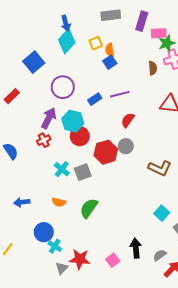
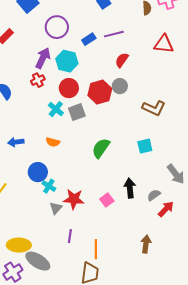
red circle: (80, 136) -> (69, 88), moved
green semicircle: (89, 208) -> (101, 148), moved
cyan square: (162, 213) -> (145, 146), moved, turned 35

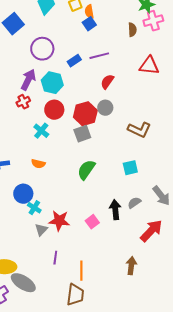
gray square: (77, 112) -> (82, 134), moved
gray semicircle: (154, 195) -> (134, 203), moved
red arrow: (166, 209) -> (151, 231), size x1.4

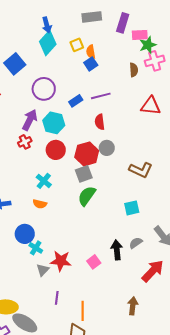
red semicircle: (107, 82) -> (100, 122), moved, turned -42
cyan cross: (41, 131) -> (44, 181), moved
green semicircle: (86, 170) -> (87, 196), moved

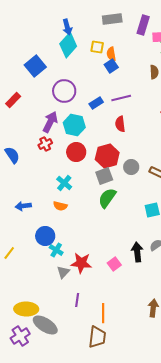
yellow square: (77, 45) -> (97, 47), turned 32
gray circle: (107, 148) -> (131, 167), moved

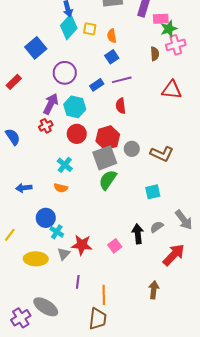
yellow square: (97, 47) -> (90, 29), moved
blue square: (111, 66) -> (112, 57), moved
gray square: (104, 176) -> (105, 158), size x1.4
yellow ellipse: (26, 309) -> (36, 259), moved

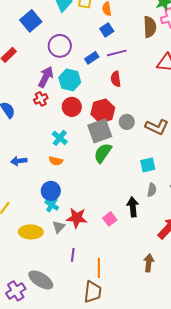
brown semicircle: (155, 54) -> (150, 27), size x1.5
blue circle: (46, 218) -> (51, 191), moved
gray semicircle: (157, 227) -> (152, 190), moved, turned 136

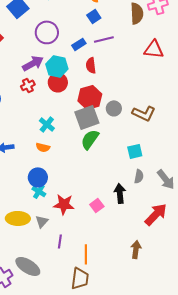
purple arrow: (46, 77) -> (33, 63), turned 35
red semicircle: (116, 79) -> (91, 65), moved
red circle: (72, 107) -> (58, 82), moved
gray triangle: (59, 227) -> (42, 221), moved

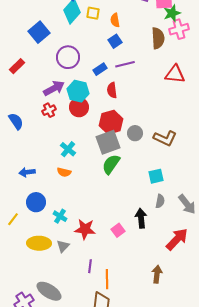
blue circle: (38, 177) -> (36, 202), moved
purple line: (60, 241) -> (90, 266), moved

